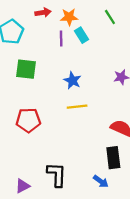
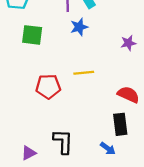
blue star: (72, 80) -> (79, 27), moved, turned 30
red pentagon: (28, 120) -> (48, 87), moved

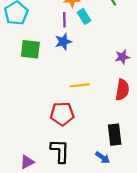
blue star: (79, 27) -> (63, 42), moved
red pentagon: (48, 87) -> (62, 114), moved
red semicircle: (128, 95) -> (122, 90), moved, turned 75

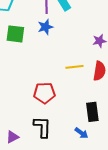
yellow line: (80, 85) -> (74, 67), moved

